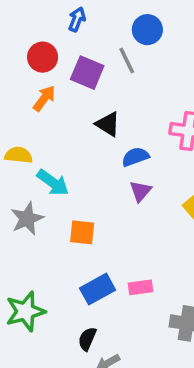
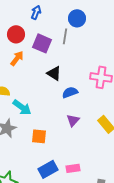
gray line: (127, 61) -> (65, 36), turned 35
purple triangle: (140, 191) -> (73, 120), moved

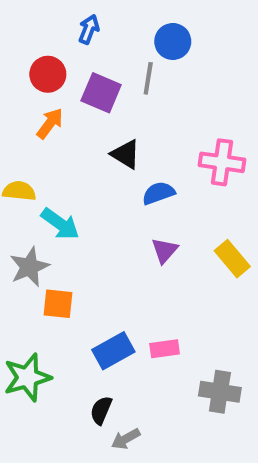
orange square: (39, 136) -> (58, 304), moved

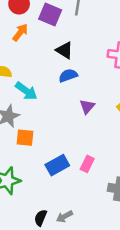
blue semicircle: (158, 193) -> (68, 75), moved
pink rectangle: (165, 349) -> (87, 164), turned -56
black semicircle: (101, 410) -> (41, 218), moved

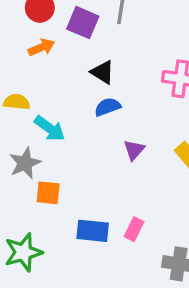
orange arrow: (20, 32) -> (41, 47), turned 30
blue rectangle: (57, 165) -> (93, 231), turned 35

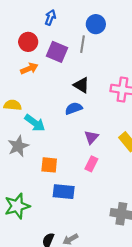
black triangle: (103, 72) -> (81, 85), moved
orange square: (48, 193) -> (49, 165), moved
pink rectangle: (134, 229) -> (91, 164), moved

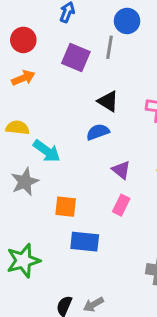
red circle: (28, 42) -> (23, 40), moved
orange arrow: (29, 68) -> (23, 78), moved
purple triangle: (91, 137) -> (121, 170), turned -32

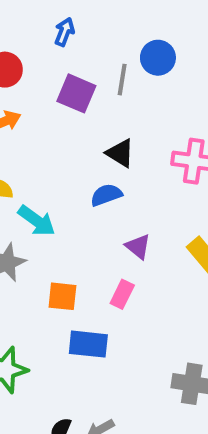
blue circle: (127, 21) -> (158, 58), moved
pink rectangle: (121, 205) -> (122, 294), moved

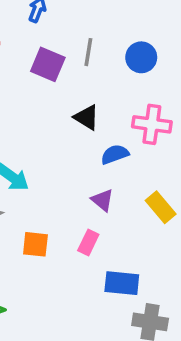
blue circle: (158, 58) -> (141, 57), moved
blue semicircle: (106, 195) -> (115, 154), moved
blue rectangle: (88, 344) -> (122, 283), moved

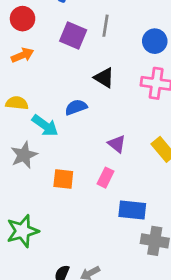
blue circle: (141, 57) -> (155, 41), moved
blue semicircle: (115, 154) -> (76, 107), moved

